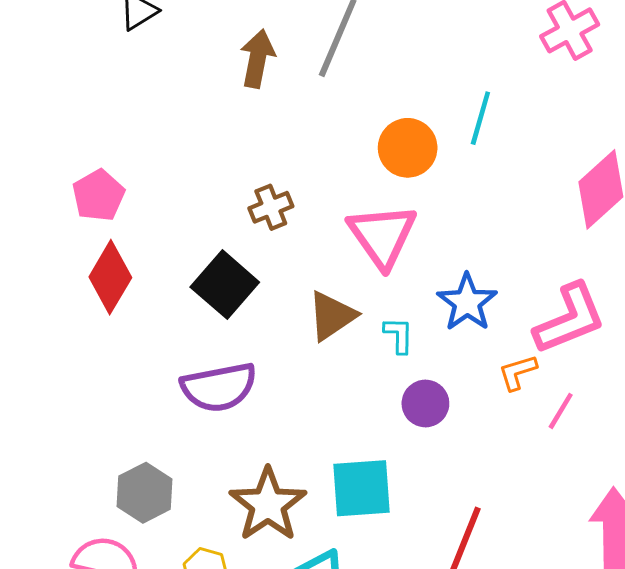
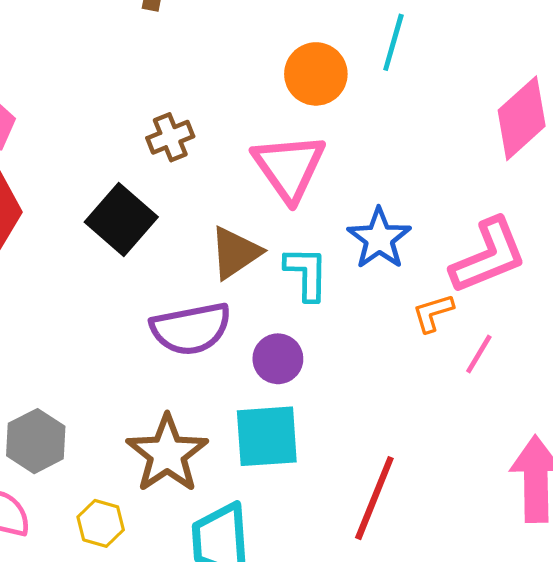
cyan L-shape: (399, 335) -> (306, 273), size x1.4
purple semicircle: (219, 387) -> (191, 329), moved
purple circle: (425, 403) -> (278, 359), moved

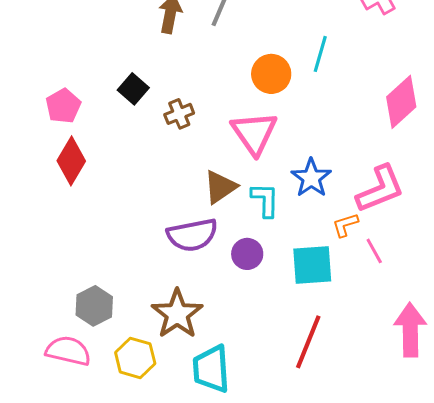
black square: (121, 220) -> (133, 89), moved, size x0.7
pink line: (479, 354) -> (374, 251), turned -60
cyan square: (267, 436) -> (312, 265), moved
yellow hexagon: (101, 523) -> (135, 358), size x1.4

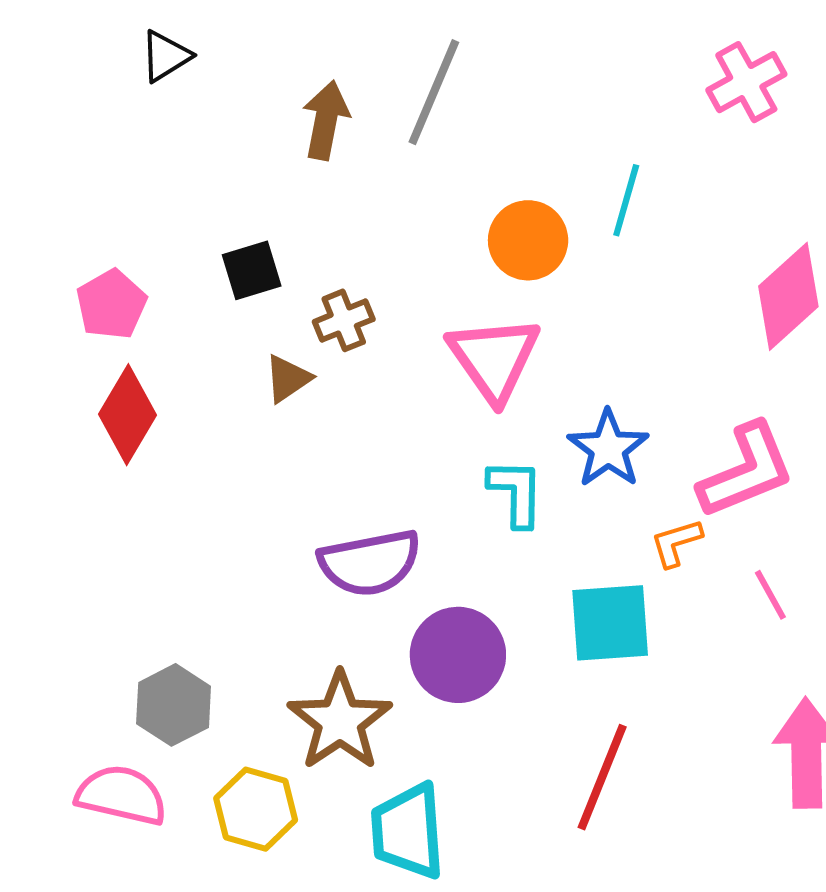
black square: (133, 89) -> (252, 270), turned 32
brown triangle: (220, 187) -> (288, 379), moved, size x0.7
pink line: (374, 251) -> (770, 595), moved
purple circle: (247, 254) -> (458, 655), moved, size x1.5

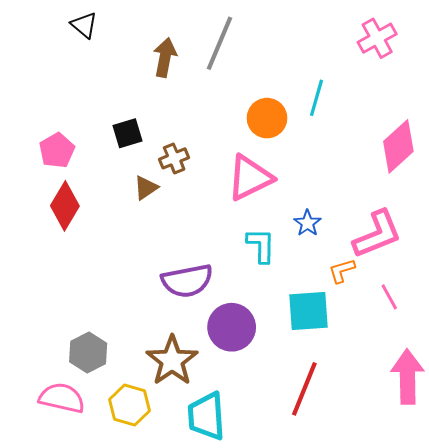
black triangle: (166, 56) -> (84, 25), turned -48
pink triangle: (494, 358) -> (250, 178), turned 39
blue star: (608, 449) -> (307, 223), size x0.7

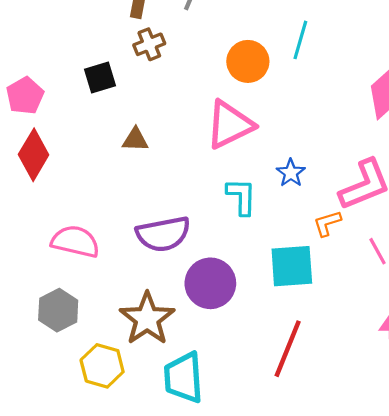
brown cross: (174, 158) -> (149, 44), moved
brown triangle: (146, 188) -> (135, 140), moved, turned 36
pink semicircle: (62, 398) -> (75, 241), moved

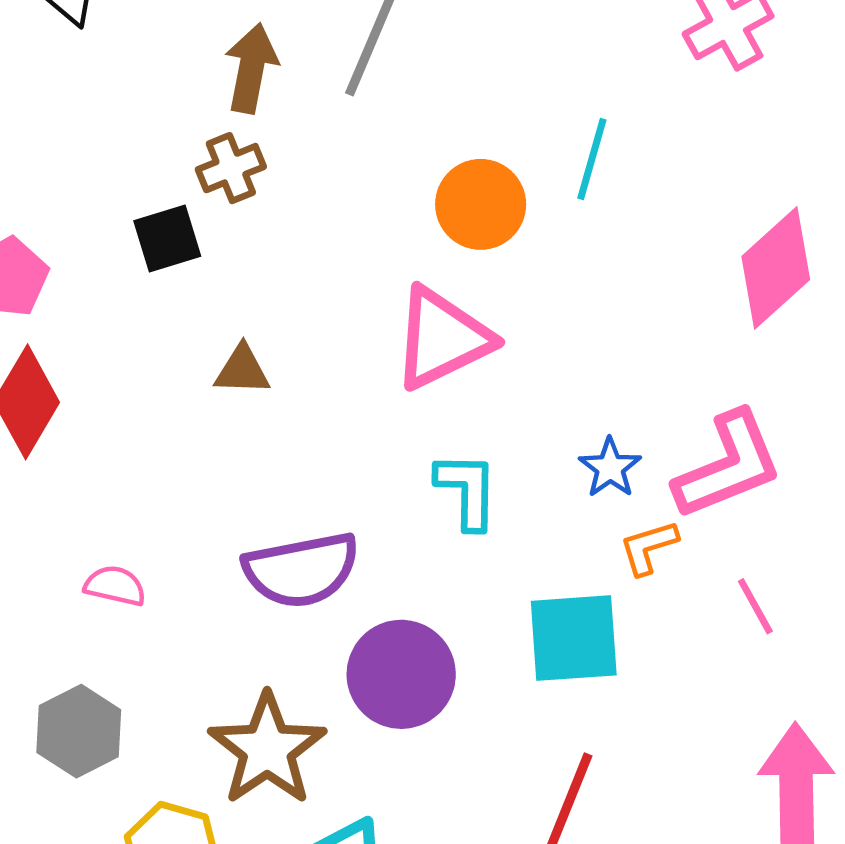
brown cross: (149, 44) -> (231, 168), moved
blue star: (291, 173) -> (610, 468), moved
pink semicircle: (75, 241) -> (115, 586), size x0.6

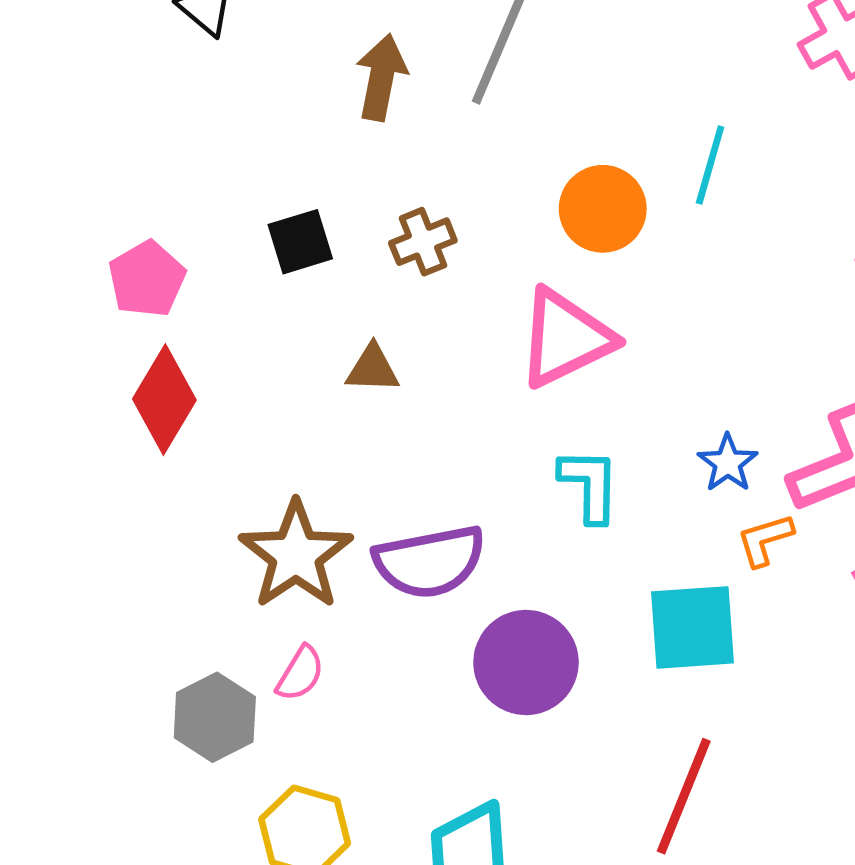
brown cross: (231, 168) -> (423, 242), moved
pink semicircle: (115, 586) -> (300, 673), moved, turned 108
brown star: (267, 749) -> (296, 555), moved

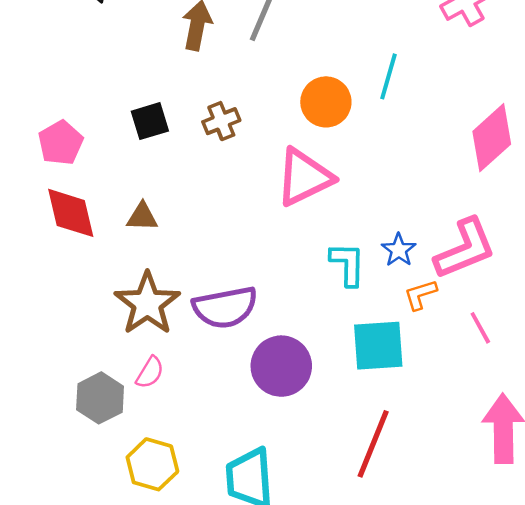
brown triangle: (373, 369) -> (142, 217), moved
red diamond: (164, 399) -> (71, 213), turned -44
cyan L-shape: (590, 485) -> (348, 264), moved

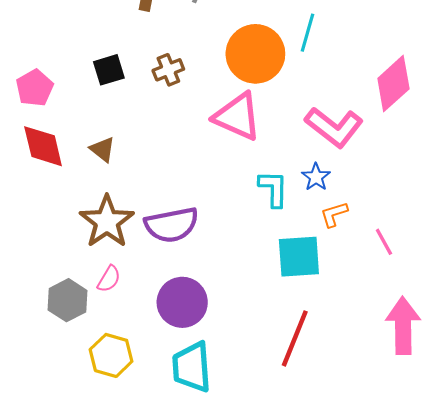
orange circle: (326, 102) -> (255, 54), size x1.4
pink triangle: (304, 177) -> (237, 116), turned 50
brown triangle: (142, 217) -> (103, 149), turned 36
pink L-shape: (465, 249) -> (334, 127), moved, turned 60
purple circle: (281, 366) -> (182, 302), moved

